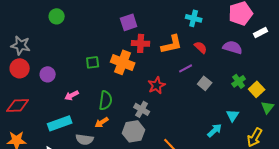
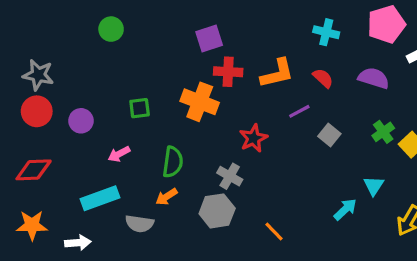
green circle: (57, 16) -> (111, 29), moved
cyan cross: (194, 18) -> (326, 32), moved
green square: (93, 62) -> (140, 108), moved

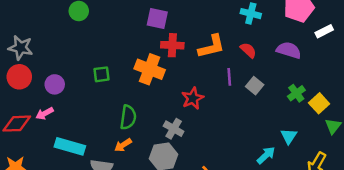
purple square: (209, 39) -> (157, 19), turned 30
purple line: (299, 111) -> (229, 77), turned -66
gray square: (329, 135) -> (255, 86), moved
pink arrow: (119, 154) -> (45, 113), moved
cyan rectangle: (100, 198) -> (70, 146), turned 36

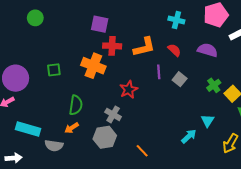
purple circle: (55, 84) -> (16, 78), size x1.6

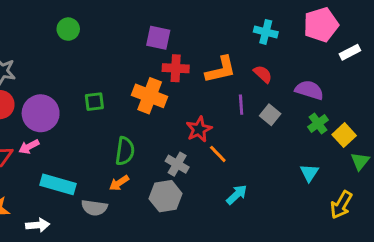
purple semicircle: (208, 50) -> (309, 90), moved
cyan arrow: (189, 136) -> (237, 195), moved
orange line: (142, 151) -> (218, 154), moved

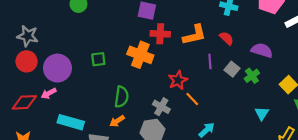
green cross: (318, 123) -> (252, 76), moved

